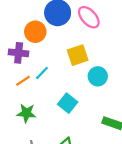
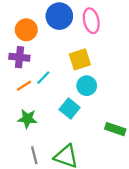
pink ellipse: (89, 17) -> (91, 21), turned 30
orange circle: (35, 32) -> (26, 30), moved
cyan circle: (98, 76) -> (87, 86), moved

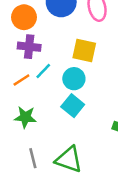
purple cross: (19, 57) -> (29, 47), moved
yellow square: (80, 59) -> (84, 51), turned 30
cyan circle: (87, 86) -> (74, 79), moved

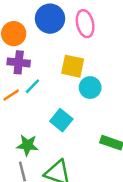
cyan circle: (74, 79) -> (90, 88), moved
green star: (25, 117) -> (27, 145), moved

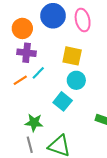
cyan circle: (90, 88) -> (76, 80), moved

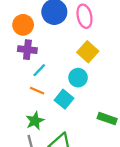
yellow square: (72, 56) -> (88, 52), moved, turned 30
orange line: (20, 80) -> (37, 91), moved, turned 56
green star: (34, 123) -> (35, 121), turned -30

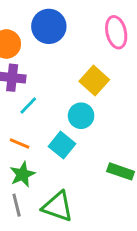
pink ellipse: (84, 16) -> (116, 32), moved
orange line: (37, 91) -> (20, 144), moved

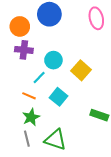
yellow square: (94, 81) -> (81, 70), moved
cyan line: (28, 105) -> (39, 77), moved
cyan circle: (81, 116) -> (53, 60), moved

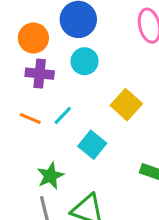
cyan circle: (53, 60) -> (85, 61), moved
orange line: (29, 96) -> (30, 118), moved

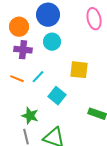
yellow square: (126, 105) -> (79, 70), turned -36
green star: (50, 176) -> (30, 116), turned -30

